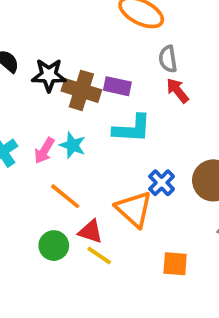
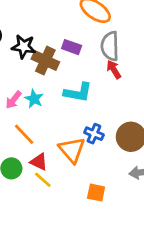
gray semicircle: (168, 59) -> (110, 46), size x1.5
purple rectangle: (117, 86) -> (72, 47), moved
blue cross: (162, 183) -> (94, 134), turned -30

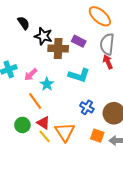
brown cross: (45, 61) -> (58, 49), turned -30
cyan star: (34, 99) -> (47, 84), moved
orange triangle: (72, 150) -> (65, 132), moved
orange square: (96, 193) -> (97, 136), moved

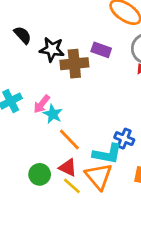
cyan L-shape: (79, 75) -> (107, 154), moved
cyan star: (47, 84) -> (53, 114), moved
orange line: (35, 101) -> (69, 140), moved

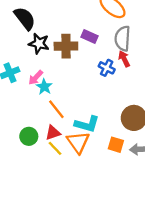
black semicircle: (23, 35) -> (25, 18), size x1.5
black star: (52, 49) -> (39, 44), moved
blue cross: (124, 139) -> (107, 68), moved
red triangle: (68, 168) -> (53, 133), turned -49

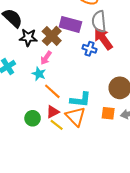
purple rectangle: (89, 37) -> (70, 24), size x1.5
brown cross: (66, 46) -> (52, 36), turned -36
red arrow: (124, 59) -> (103, 39), size x1.6
pink arrow: (36, 78) -> (46, 58), moved

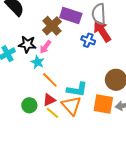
black star: (28, 37) -> (27, 44), moved
orange square: (108, 113) -> (103, 104), size x1.5

